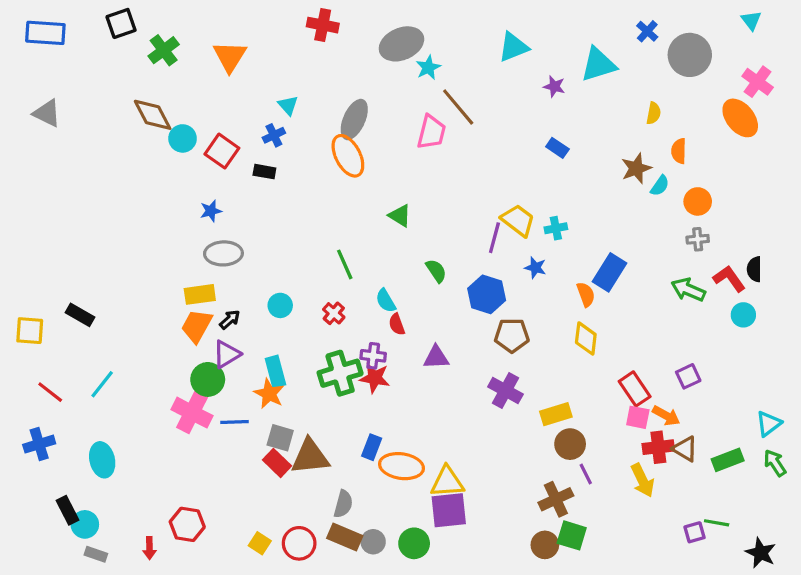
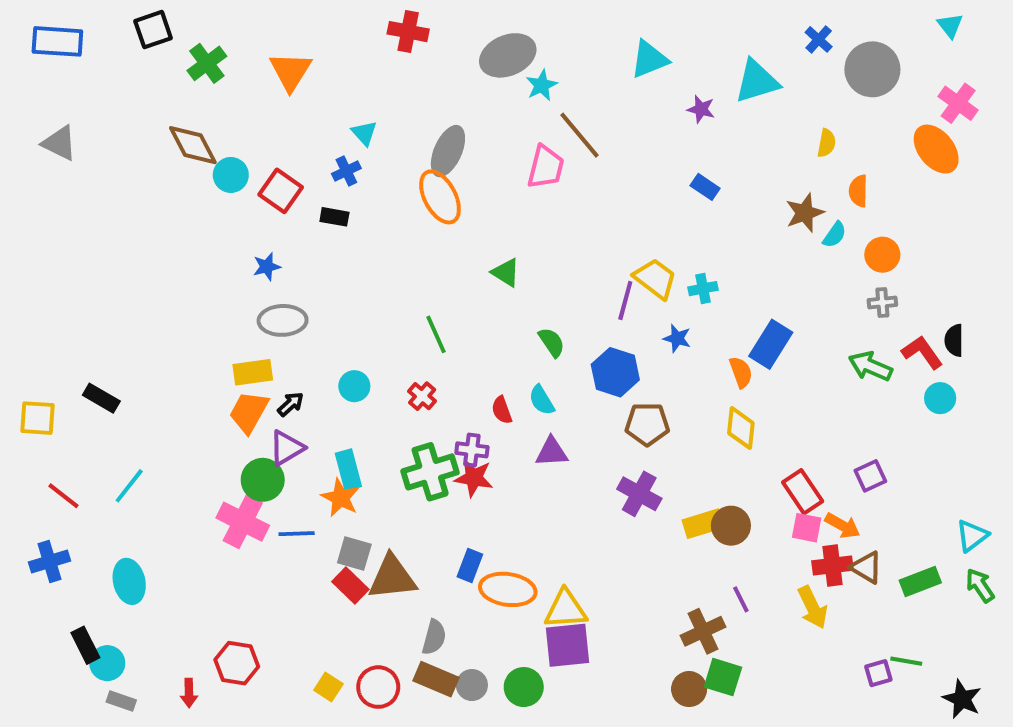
cyan semicircle: (386, 301) -> (542, 400), moved
brown circle: (570, 444) -> (731, 526), moved

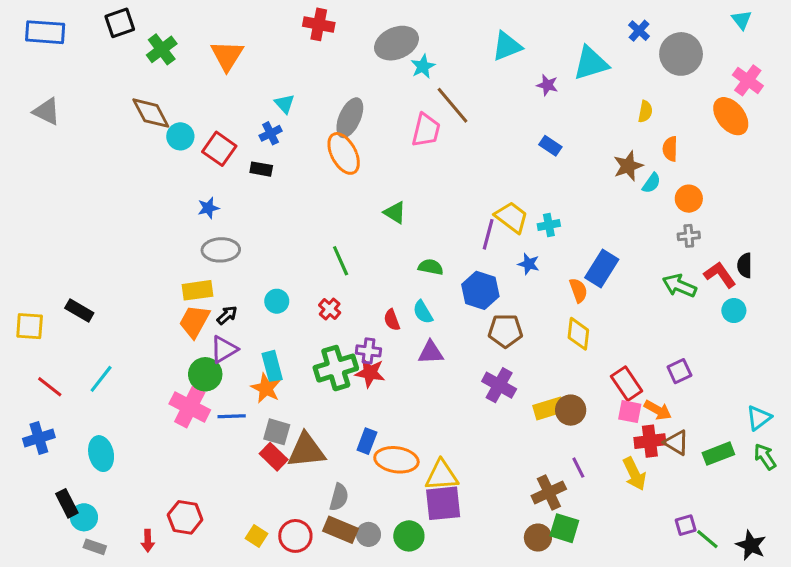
green semicircle: (552, 342) -> (431, 267), turned -45
green line: (906, 661) -> (707, 539), moved, turned 30

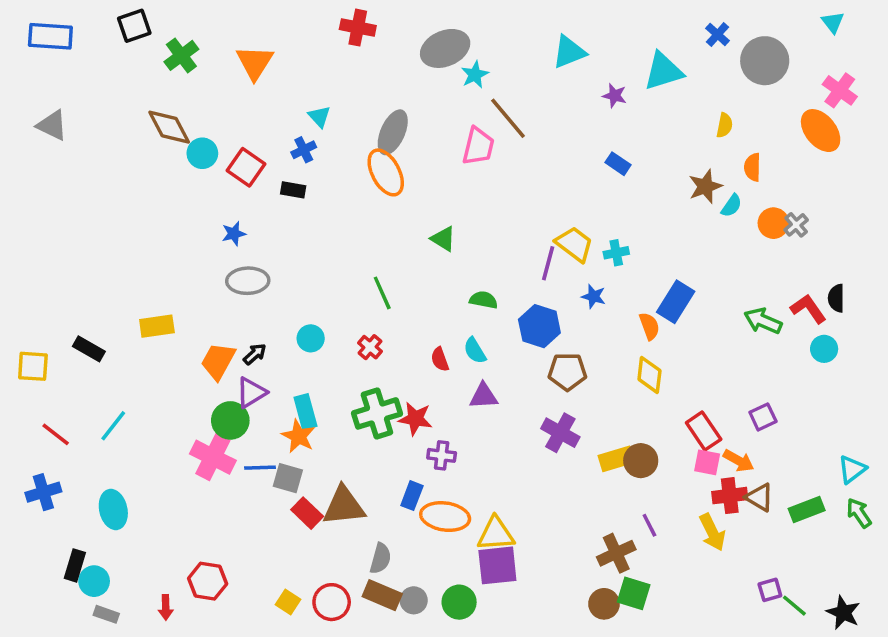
gray cross: (689, 236) -> (796, 225), moved, turned -35
yellow rectangle: (197, 290) -> (157, 326), moved
purple cross: (368, 351) -> (442, 455), moved
gray square: (277, 432) -> (288, 478), moved
black rectangle: (67, 503) -> (75, 565), turned 44

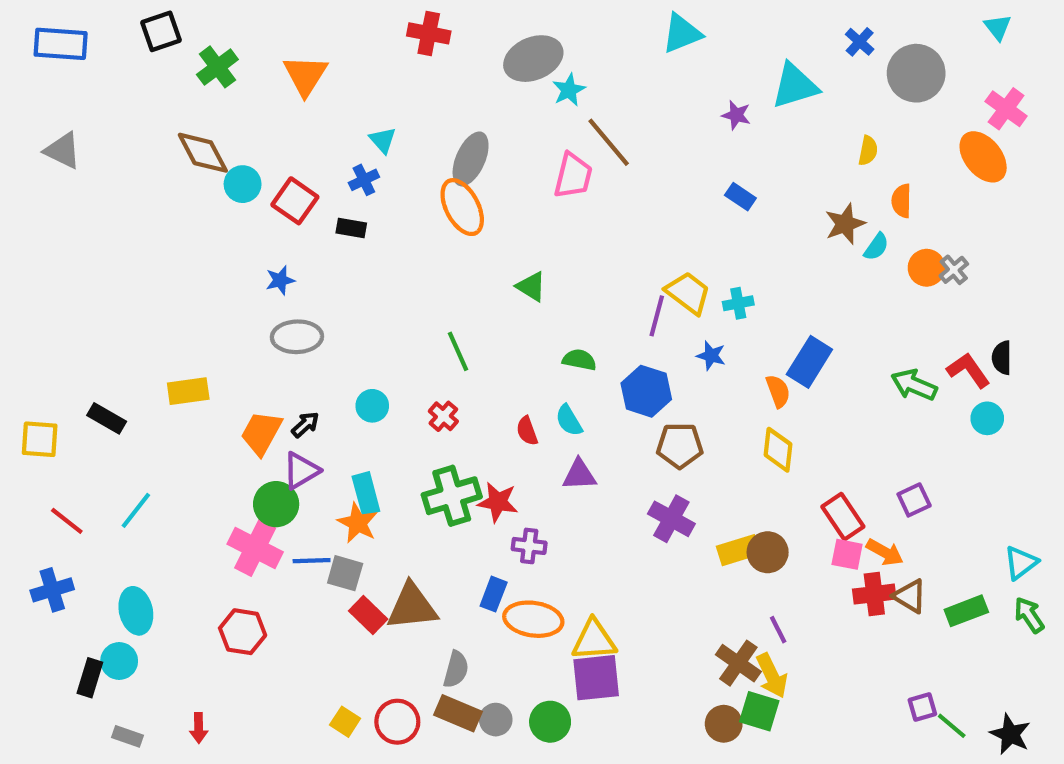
cyan triangle: (569, 52) -> (682, 33), moved
yellow arrow: (712, 532) -> (772, 676), moved
brown cross: (616, 553) -> (738, 663), turned -30
cyan circle: (94, 581) -> (119, 661), moved
red hexagon: (208, 581) -> (243, 632), moved

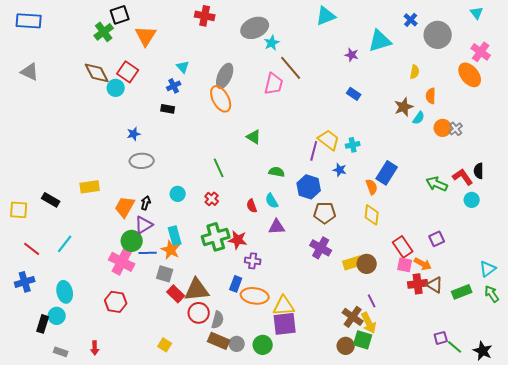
black square: (161, 31) -> (120, 15), moved
red square: (295, 201) -> (128, 72), moved
black arrow: (305, 425) -> (146, 203), turned -32
blue line: (312, 561) -> (148, 253), moved
red circle: (397, 722) -> (199, 313), moved

